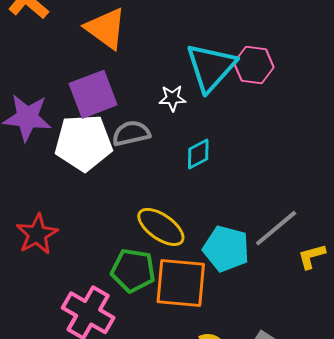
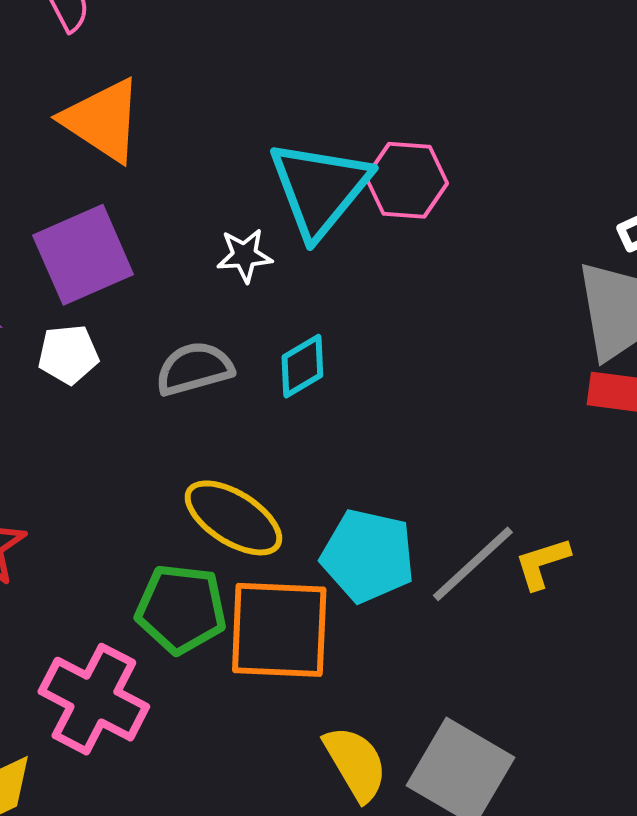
gray semicircle: (131, 133) -> (194, 369), moved
white pentagon: (84, 143) -> (68, 354), size x0.5
gray line: (276, 228) -> (473, 564), moved

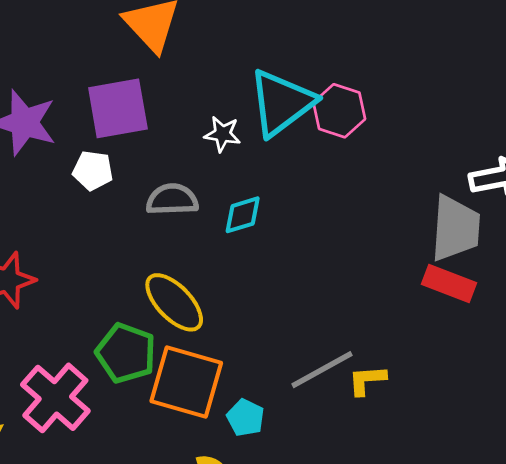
cyan pentagon: (368, 556) -> (246, 418), moved, size x0.6

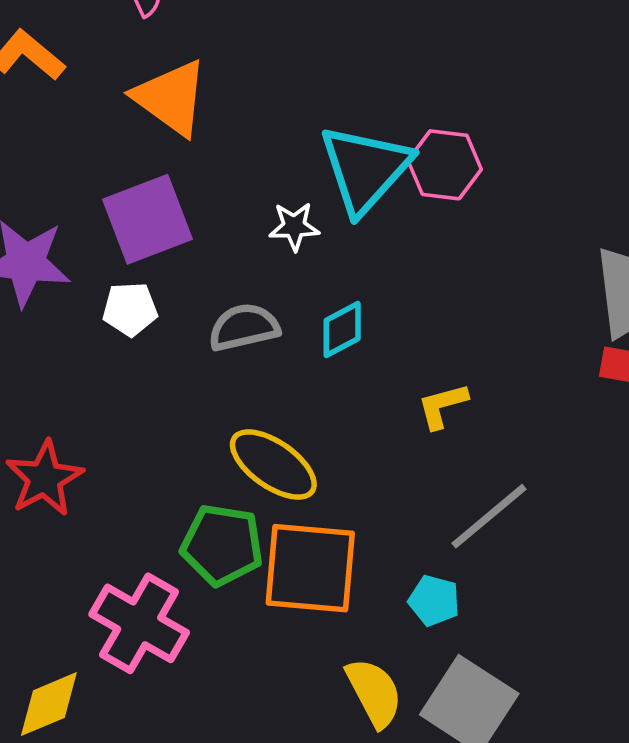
yellow L-shape: (367, 380) -> (442, 406), moved
cyan pentagon: (246, 418) -> (434, 600), moved

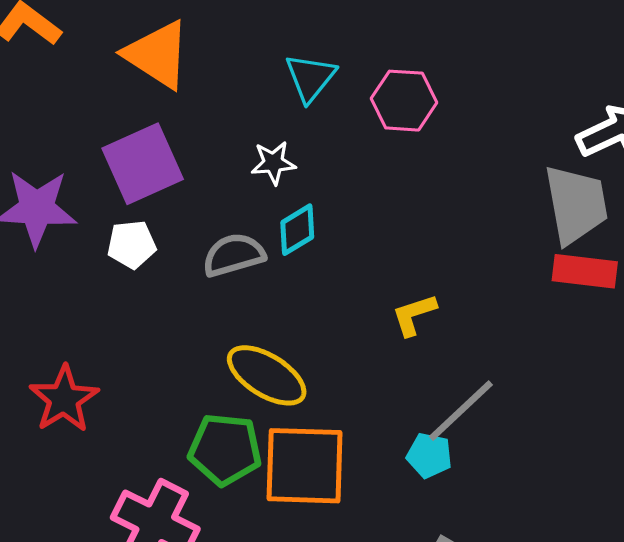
cyan triangle: (365, 169) -> (310, 78), moved, size x0.6
cyan diamond: (342, 329) -> (297, 230), moved
cyan pentagon: (434, 600) -> (429, 455), moved

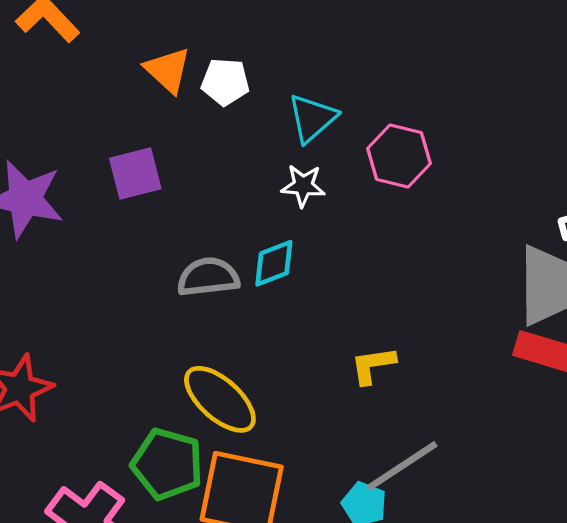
orange triangle: (157, 55) -> (168, 70), size x0.7
white star: (273, 163) -> (303, 186), moved
purple square: (143, 164) -> (135, 173), size x0.7
white pentagon: (132, 244) -> (225, 82), moved

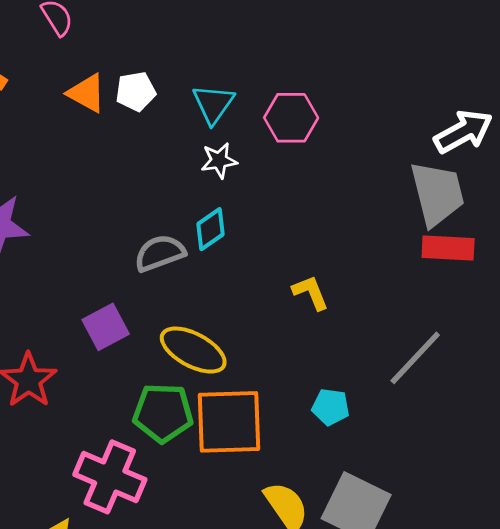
purple square: (135, 173) -> (106, 327), moved
yellow L-shape: (373, 365) -> (311, 293), turned 90
gray line: (402, 466) -> (415, 358), moved

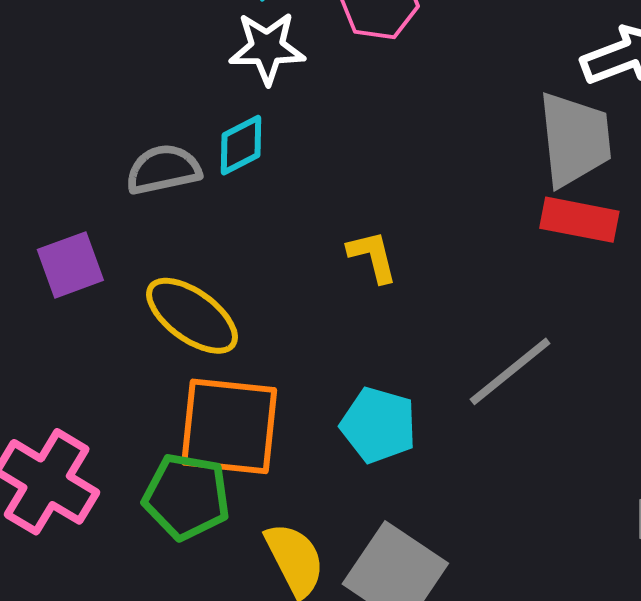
white star: (219, 160) -> (267, 48), size x1.4
cyan pentagon: (331, 407) -> (378, 425), size x1.4
green pentagon: (163, 413) -> (187, 497), moved

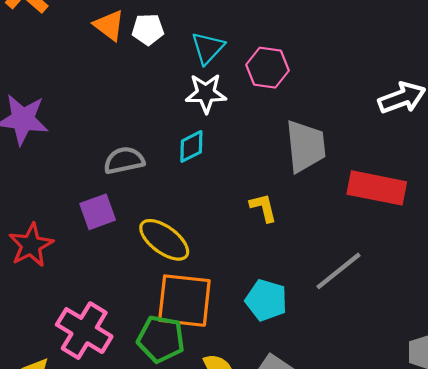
gray trapezoid: (575, 139) -> (305, 146), moved
gray semicircle: (163, 169) -> (124, 160), moved
red rectangle: (579, 220) -> (377, 188), size x1.4

